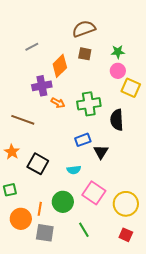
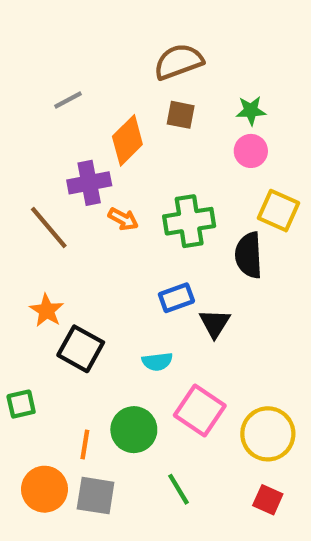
yellow square: (131, 88) -> (278, 211), moved
brown line: (23, 120) -> (49, 228), moved, turned 30
orange star: (12, 152) -> (47, 311), moved
orange circle: (21, 219) -> (45, 489), moved

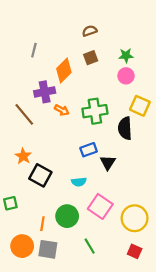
brown semicircle: (179, 62) -> (90, 31), size x0.6
gray line: (68, 100) -> (34, 50), turned -48
brown square: (181, 115) -> (91, 58), turned -32

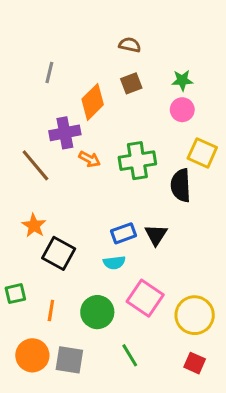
brown semicircle: (90, 31) -> (130, 45), turned 32
blue rectangle: (89, 150) -> (124, 233), moved
orange line: (42, 224) -> (51, 311), moved

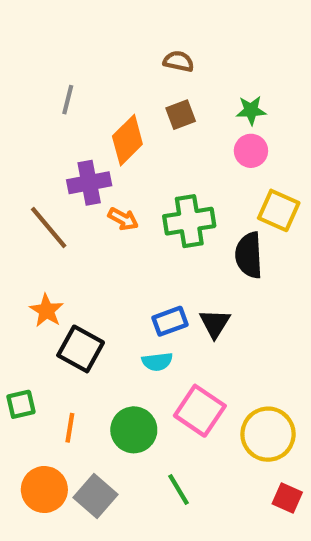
gray square: (69, 360) -> (95, 496), turned 32
red square: (195, 363) -> (287, 498), moved

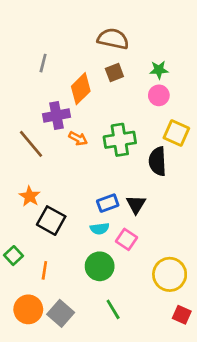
brown semicircle: (179, 61) -> (113, 39), size x1.6
green square: (21, 404) -> (13, 256), turned -30
pink square: (200, 411) -> (127, 239), moved, size x0.7
green circle: (134, 430) -> (100, 266), moved

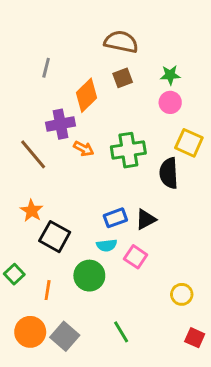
black triangle: (136, 204) -> (146, 219), turned 30
green circle: (100, 266) -> (89, 276), moved
yellow circle: (170, 274) -> (182, 294), size x0.6

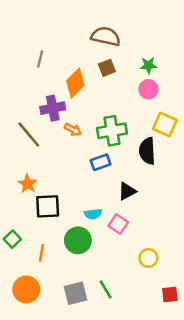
blue rectangle: (115, 218) -> (101, 162), moved
black square: (55, 237) -> (48, 206), turned -32
yellow circle: (182, 294) -> (148, 258), moved
gray square: (65, 336) -> (75, 293), moved, turned 35
red square: (195, 338) -> (170, 295), turned -30

